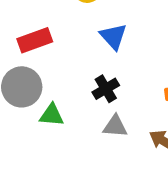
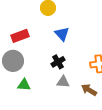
green triangle: (52, 115) -> (24, 85), moved

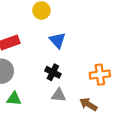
black cross: (58, 62) -> (53, 72), turned -32

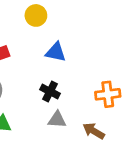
blue triangle: (57, 40) -> (56, 52), turned -36

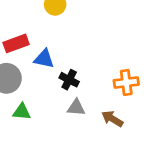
blue triangle: (56, 52) -> (44, 59), moved

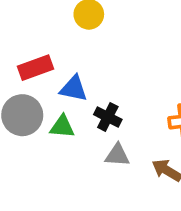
green triangle: (22, 112) -> (62, 127), moved

